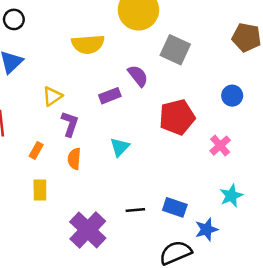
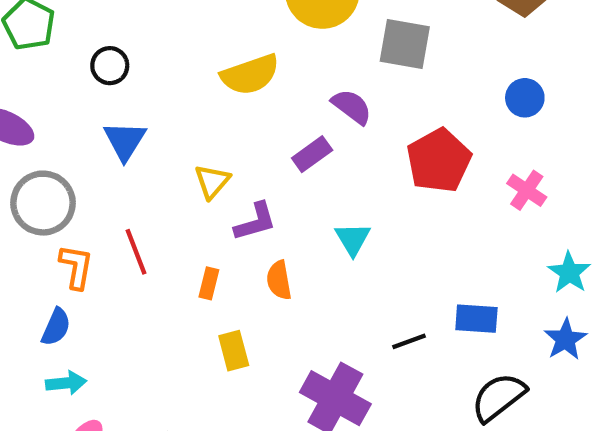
purple L-shape: (70, 124) -> (255, 222), turned 70
blue star: (206, 229) -> (565, 339), moved

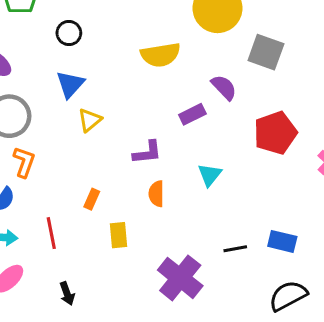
yellow triangle: (212, 181) -> (90, 120), moved
red line: (136, 252) -> (51, 233), moved
orange rectangle: (209, 283) -> (92, 199), moved

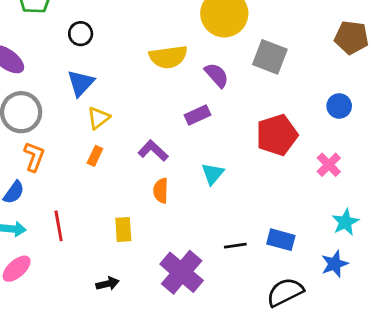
purple semicircle: (224, 87) -> (217, 75), moved
purple L-shape: (147, 152) -> (153, 151), turned -132
orange rectangle: (92, 199) -> (95, 156), moved
black arrow: (67, 294) -> (108, 284), moved, turned -85

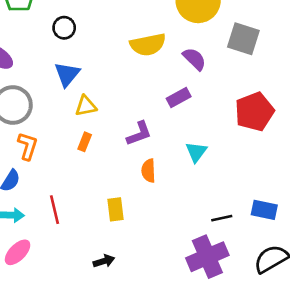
yellow triangle: (98, 118) -> (86, 106), turned 30
purple L-shape: (153, 151) -> (139, 134), turned 120
purple cross: (182, 272) -> (207, 257), moved, turned 30

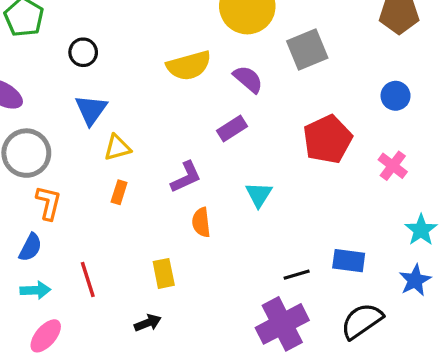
gray square: (243, 39) -> (307, 50), turned -36
black arrow: (104, 261) -> (148, 323), moved

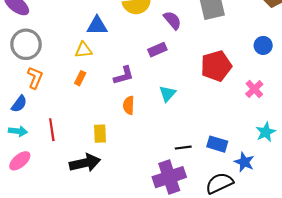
blue triangle: (91, 110) -> (97, 26), moved, turned 45
blue star: (415, 280) -> (244, 162), moved, turned -30
black arrow: (148, 323) -> (85, 163), size x1.8

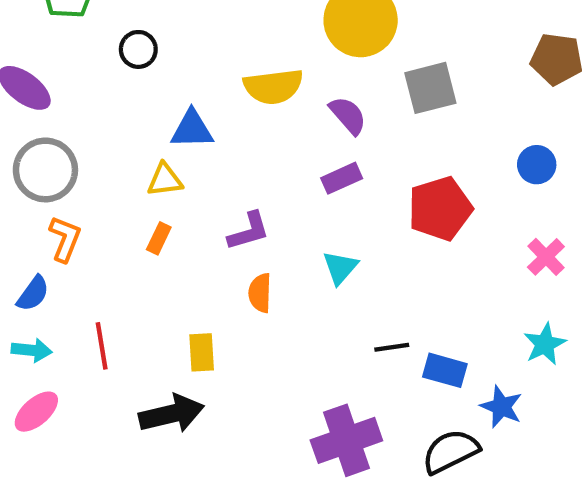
purple rectangle: (157, 50) -> (342, 178), moved
pink cross: (254, 89) -> (546, 257), moved
black line: (183, 148) -> (392, 347), moved

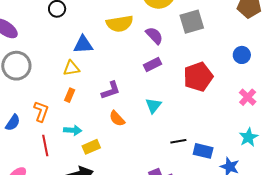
orange L-shape: (65, 239) -> (41, 111), moved
orange semicircle: (260, 293) -> (117, 119), turned -42
cyan arrow: (32, 350) -> (73, 130), moved
yellow rectangle: (202, 352) -> (91, 147), turned 72

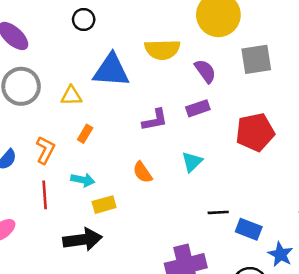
blue triangle: (83, 45) -> (111, 70), size x1.4
yellow triangle: (71, 68) -> (71, 96), moved
purple L-shape: (111, 90) -> (155, 120), moved

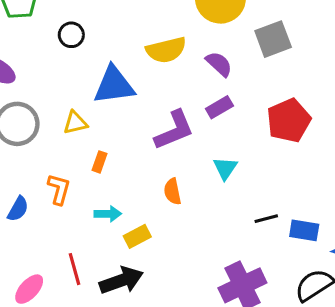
purple L-shape: (155, 120) -> (174, 130), size x1.4
orange semicircle: (142, 172) -> (173, 191), turned 35
red line: (45, 195) -> (75, 269), moved

